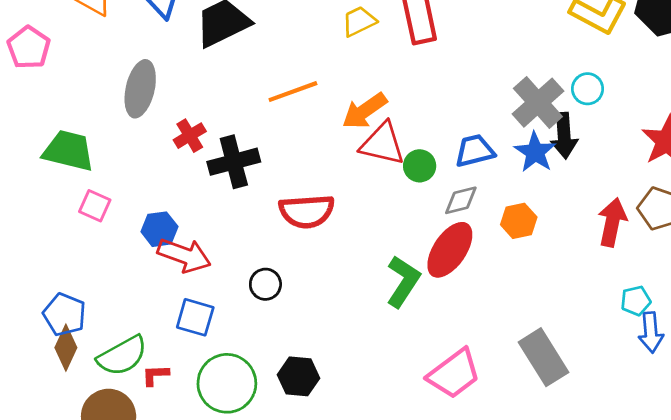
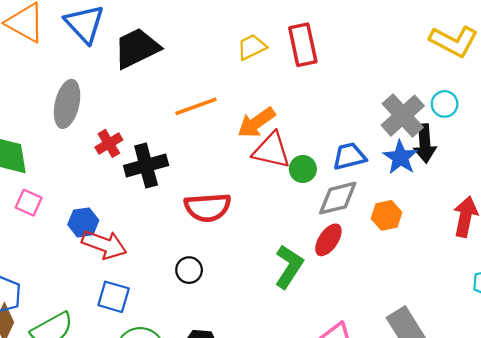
gray diamond: (461, 200) -> (338, 198), size x1.4
red ellipse: (450, 250) -> (328, 240), size x0.7
black circle: (265, 284) -> (189, 270), moved

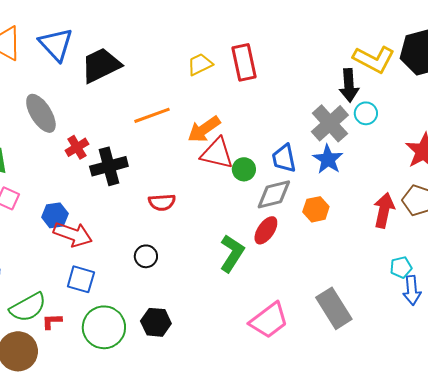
gray ellipse: (67, 104) -> (41, 113), turned -45
black arrow: (425, 143) -> (349, 85), moved
blue trapezoid: (349, 156) -> (284, 158), turned -88
red semicircle: (208, 207) -> (162, 202), size x0.7

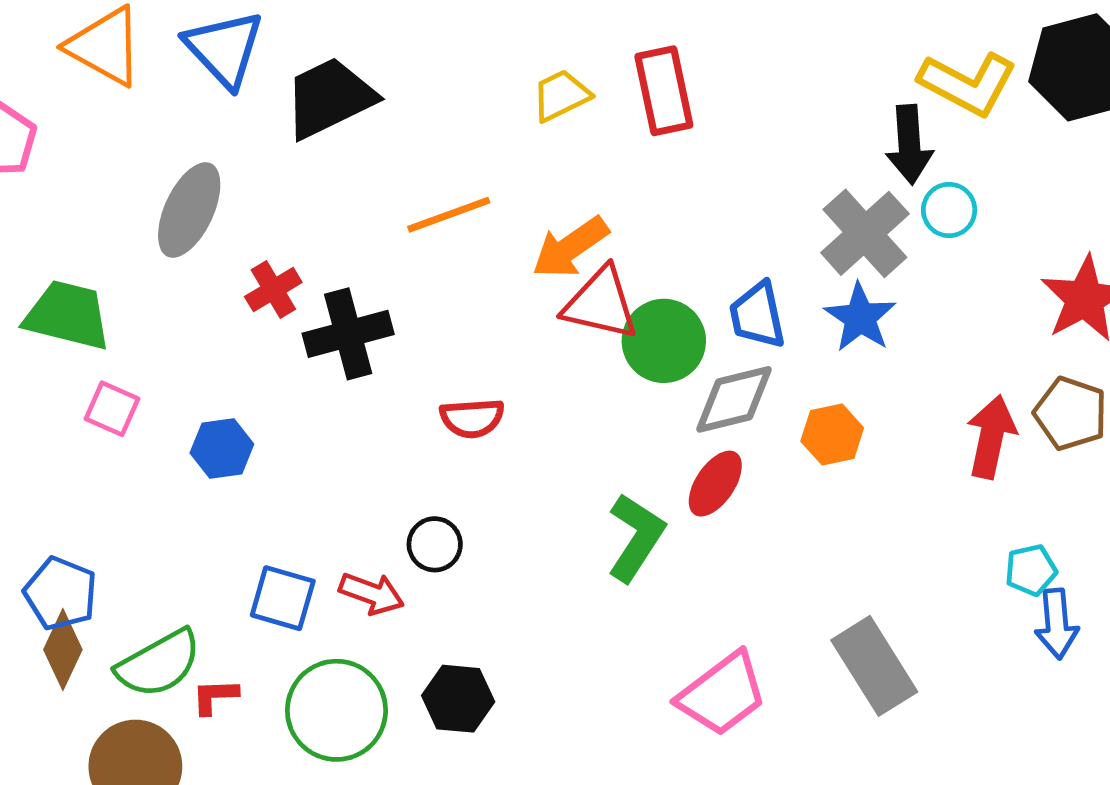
gray ellipse: (41, 113) -> (189, 210), turned 57
green circle: (244, 169) -> (664, 341), size x1.5
red arrow: (73, 234) -> (372, 593), moved, size x0.7

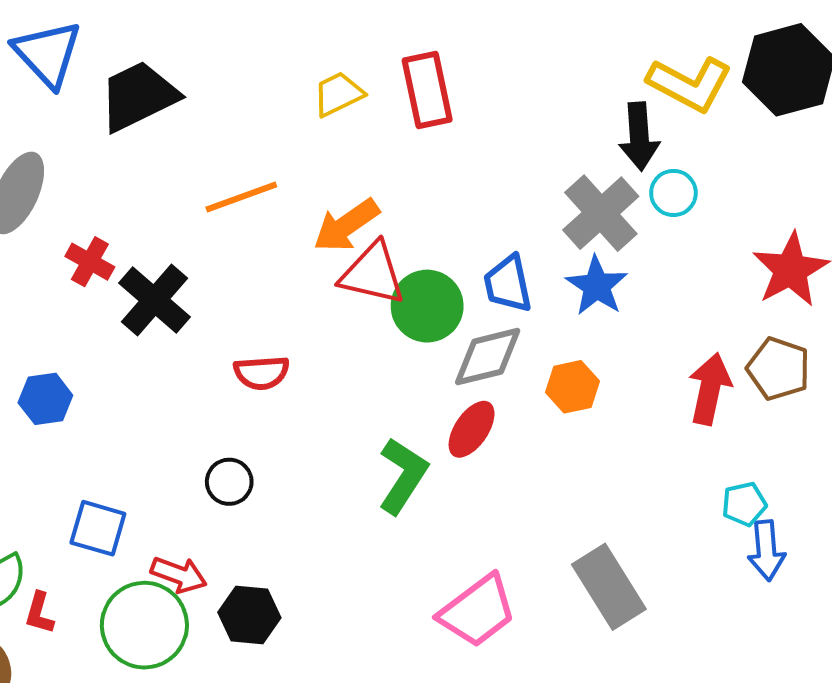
red cross: (273, 289) -> (90, 262), turned -30
black cross: (348, 334) -> (154, 300), turned -34
red arrow: (372, 593) -> (179, 575), moved
red L-shape: (215, 696) -> (39, 613), turned -72

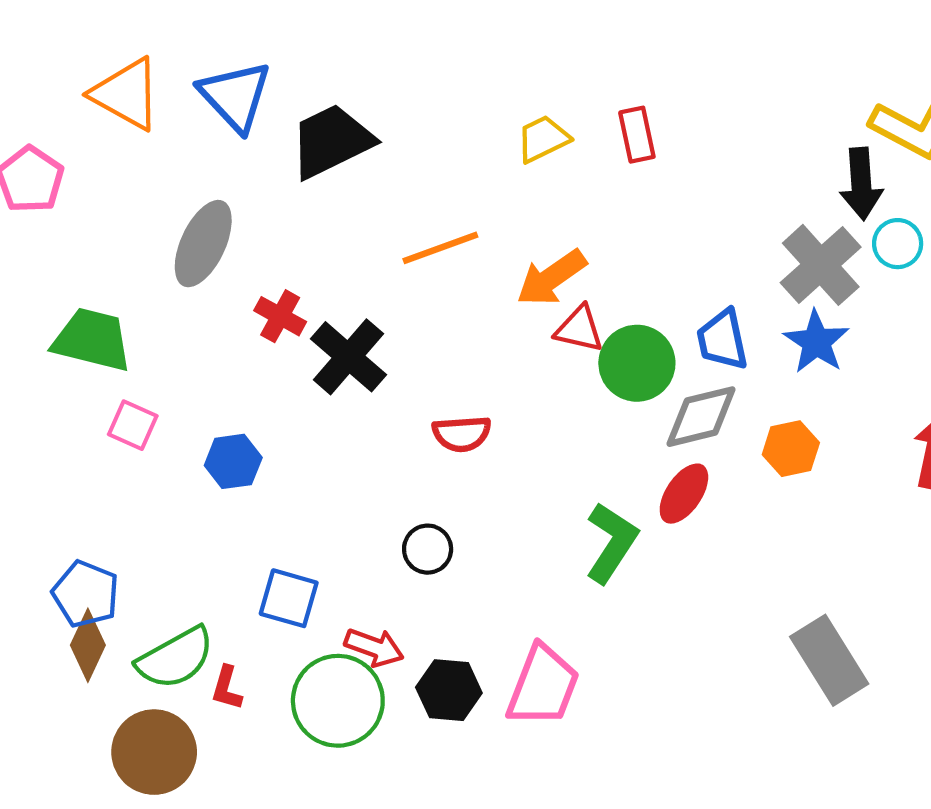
red rectangle: (427, 90) -> (637, 135), size x0.7
red triangle: (373, 274) -> (579, 329), size x0.7
pink trapezoid: (478, 611) -> (543, 686), moved, turned -32

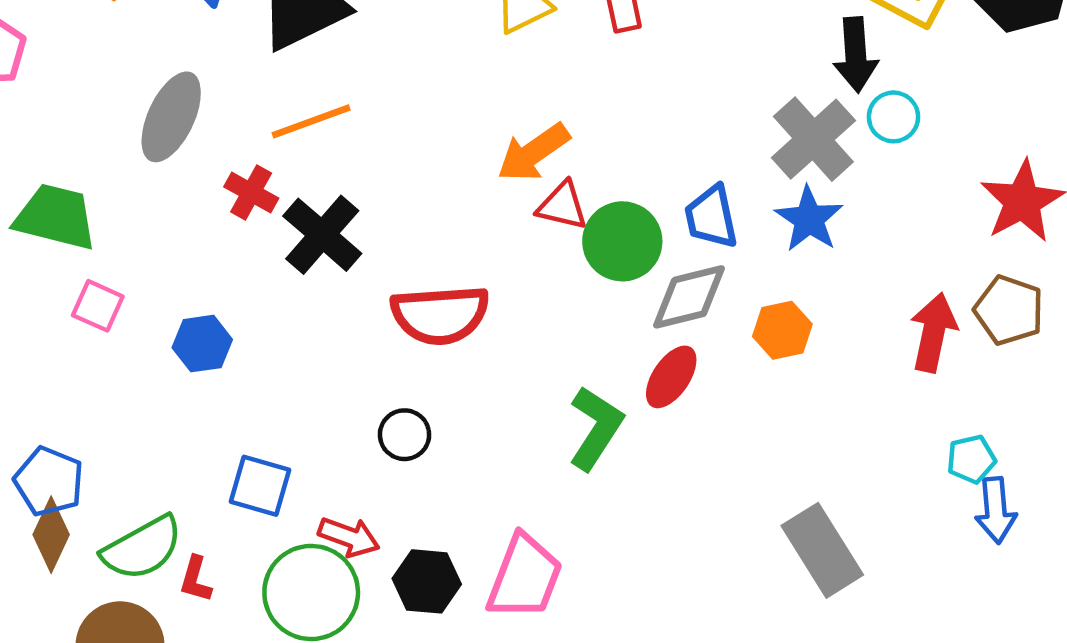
orange line: (440, 248) -> (311, 121), moved
red semicircle: (462, 434) -> (440, 315), size x1.6

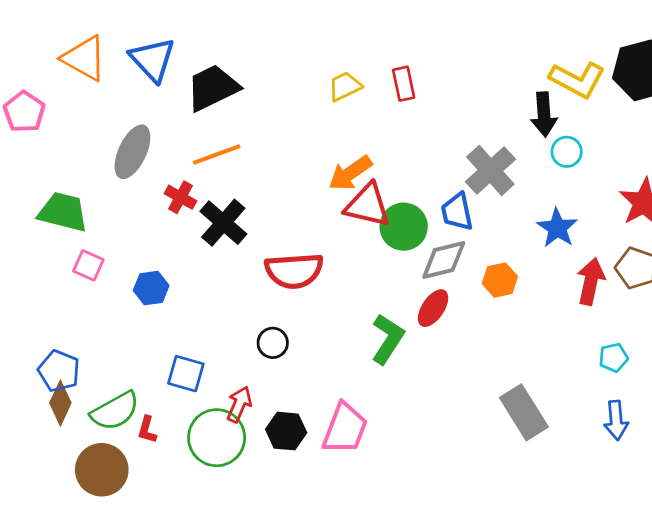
gray cross: (813, 139) -> (490, 171), moved
red triangle: (562, 206) -> (368, 205), size x1.5
blue star: (809, 219) -> (557, 228), moved
blue arrow: (996, 510) -> (616, 420), moved
red arrow: (349, 537) -> (239, 404), turned -87

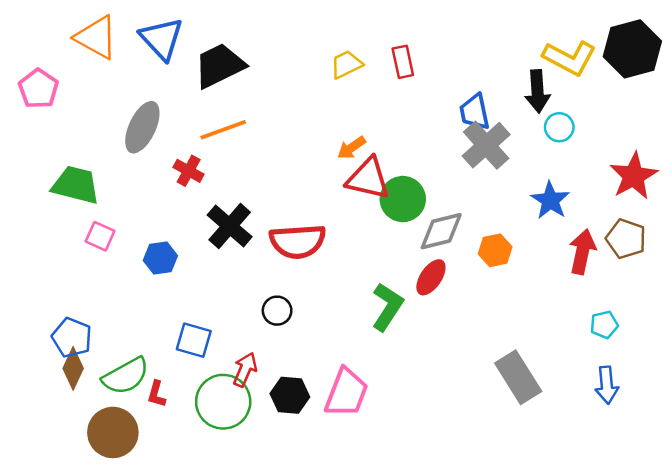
orange arrow: (350, 173) -> (351, 148), size x0.7
blue trapezoid: (457, 212) -> (475, 112), moved
black cross: (223, 223) -> (230, 226), moved

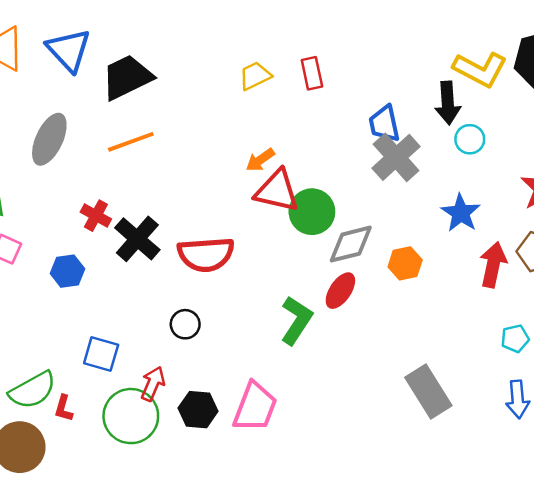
red cross: (189, 171) -> (96, 216), moved

